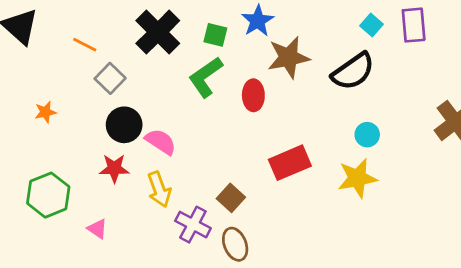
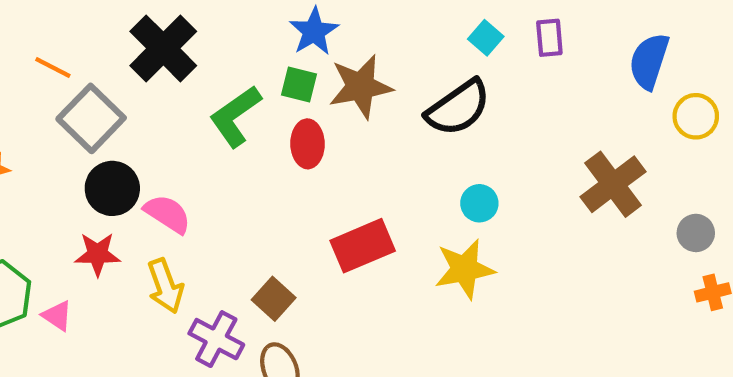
purple rectangle: (414, 25) -> (549, 38), size x0.7
green square: (215, 35) -> (299, 84), moved
gray square: (110, 78) -> (91, 118), size x1.4
pink triangle: (97, 229) -> (57, 316), moved

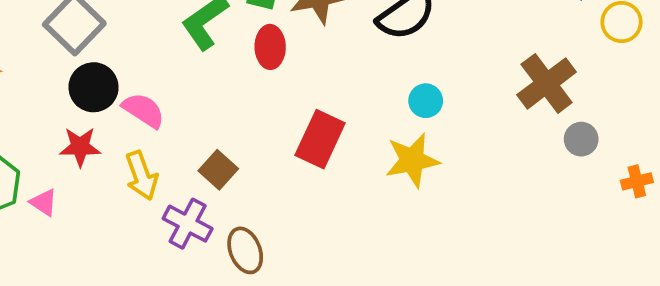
gray circle: (696, 233) -> (581, 139), moved
red rectangle: (363, 246) -> (320, 139), turned -42
brown square: (274, 299) -> (218, 170), moved

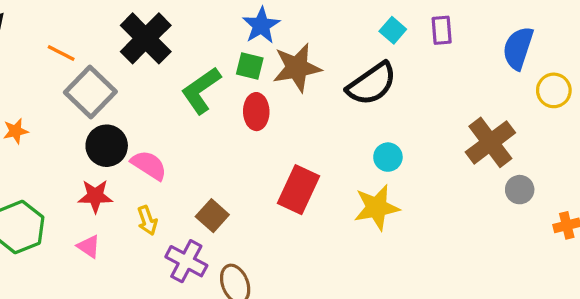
yellow arrow: (142, 176) -> (147, 220), size x0.7
pink triangle: (44, 202) -> (89, 247), moved

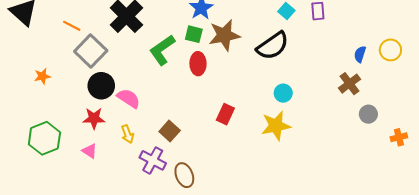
blue semicircle: (518, 48) -> (360, 54), moved, size x0.6
brown cross: (490, 142) -> (349, 84), size x0.7
red rectangle: (299, 190) -> (225, 114), size x0.7

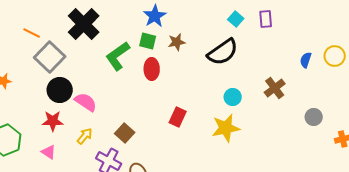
brown star: (224, 35) -> (177, 42), size x0.6
brown cross: (349, 84) -> (275, 88), moved
yellow arrow: (128, 134) -> (85, 136), turned -120

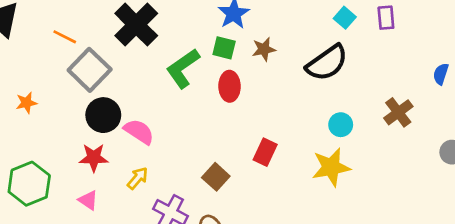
brown square: (125, 133) -> (216, 177), moved

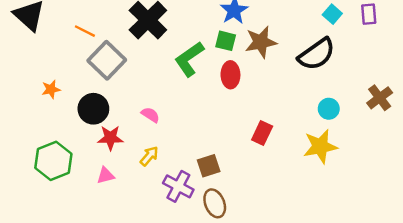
brown star: (264, 49) -> (261, 42), size x1.5
black circle: (103, 115) -> (93, 109), moved
pink semicircle: (139, 132) -> (150, 115), size x0.7
brown square: (216, 177) -> (209, 166), moved, turned 30
pink triangle: (88, 200) -> (106, 175), turned -48

